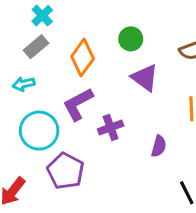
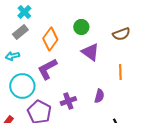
purple cross: (111, 127) -> (68, 101), moved

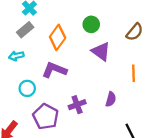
brown semicircle: (121, 34) -> (135, 32), turned -30
purple L-shape: (47, 69) -> (54, 70), turned 50
cyan circle: (22, 86) -> (27, 88), size x0.6

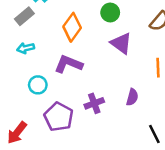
gray rectangle: (25, 30) -> (24, 16), moved

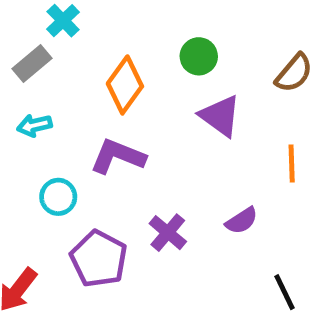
purple semicircle: (132, 97) -> (242, 221), turned 42
purple cross: (94, 103) -> (168, 233), turned -30

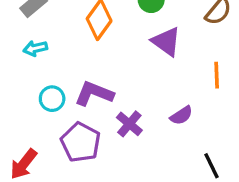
purple L-shape: (118, 156) -> (94, 94), moved

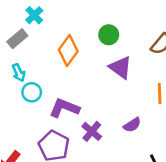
cyan arrow: (35, 48) -> (19, 73), turned -102
cyan circle: (52, 99) -> (32, 92), moved

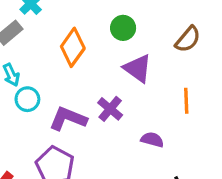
purple semicircle: (132, 125) -> (152, 140), turned -132
purple cross: (92, 131) -> (110, 109), moved

